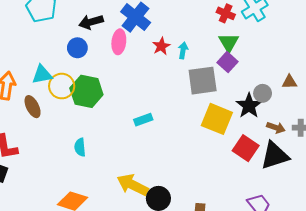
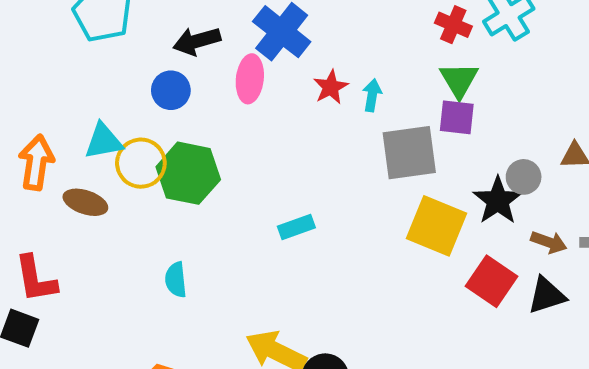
purple square: (227, 62) -> (457, 117), turned -36
brown ellipse: (33, 107) -> (85, 202), turned -45
black triangle: (275, 156) -> (547, 295), size x0.7

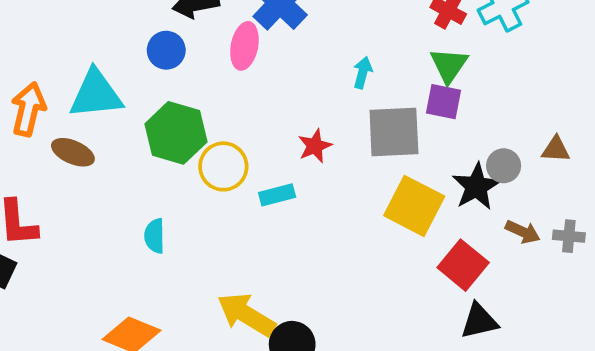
red star: (331, 87) -> (315, 146), moved
cyan triangle: (104, 141) -> (96, 94), size x1.4
yellow circle: (141, 163) -> (223, 166), moved
black triangle: (547, 295) -> (479, 321), moved

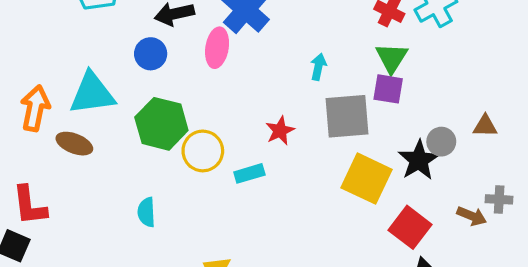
brown arrow: (523, 232) -> (472, 216), moved

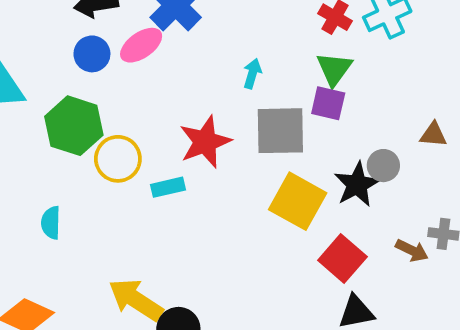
pink ellipse: (217, 48) -> (141, 45), turned 42
blue circle: (151, 54) -> (92, 54), moved
brown triangle: (485, 126) -> (433, 135), moved
red star: (280, 131) -> (205, 142), size x1.6

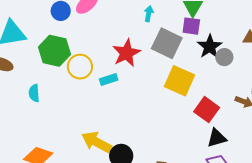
gray square: (280, 131) -> (167, 43), turned 32
black star: (357, 184) -> (210, 47), moved
cyan semicircle: (51, 223) -> (34, 93), moved

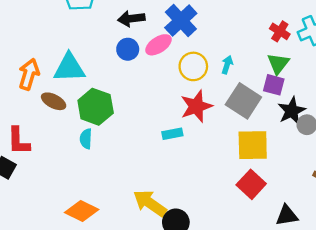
green hexagon: (54, 51) -> (96, 107), moved
yellow circle: (80, 67) -> (193, 66), moved
yellow square: (180, 81) -> (253, 145), turned -32
red square: (207, 110) -> (251, 184), moved

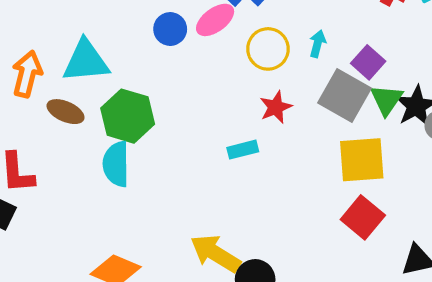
green triangle: (278, 64) -> (386, 100), moved
purple square: (274, 85) -> (368, 62), moved, turned 30
red star: (196, 106) -> (276, 107), size x0.7
cyan semicircle: (86, 139) -> (116, 164), size x1.5

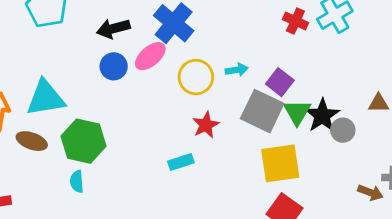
cyan arrow: (318, 44) -> (237, 70), turned 70
cyan semicircle: (116, 164) -> (77, 182), size x0.6

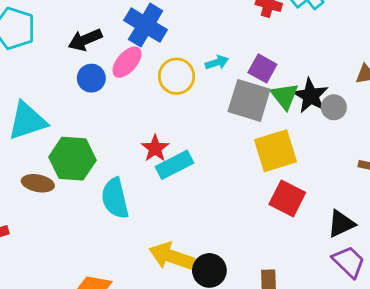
red star: (206, 125) -> (155, 148), moved
brown ellipse: (32, 141) -> (38, 183), moved
cyan rectangle: (181, 162) -> (175, 165), size x1.4
cyan semicircle: (77, 182) -> (115, 198), moved, size x1.8

